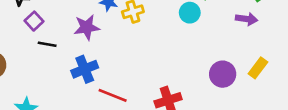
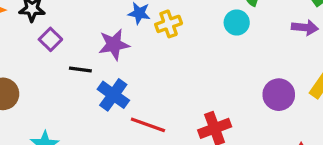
black line: (47, 44) -> (80, 70), moved
blue cross: (85, 69) -> (113, 95), turned -30

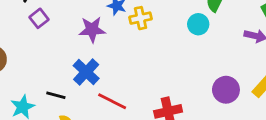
black line: (80, 70) -> (56, 95), moved

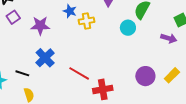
purple star: (92, 30) -> (40, 26), moved
red line: (112, 101) -> (79, 73), moved

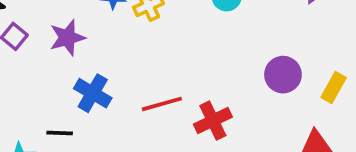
red line: (79, 73) -> (162, 104), turned -30
yellow rectangle: (172, 75) -> (334, 88), moved

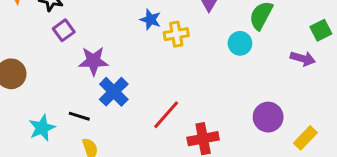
purple star: (67, 38) -> (93, 61), moved
red line: (162, 104) -> (166, 115), turned -48

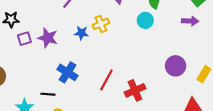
blue star: (150, 20) -> (81, 33), moved
purple square: (64, 30) -> (24, 39), turned 32
purple star: (93, 61) -> (48, 38), moved, turned 30

